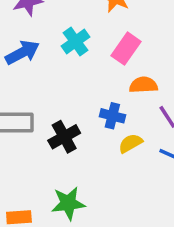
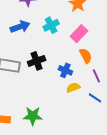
orange semicircle: (143, 85) -> (86, 56), turned 56
black cross: (64, 137) -> (37, 61), moved

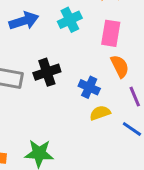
pink rectangle: (79, 34) -> (111, 33), turned -36

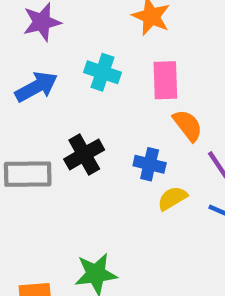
cyan cross: (70, 20) -> (102, 72), turned -35

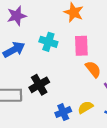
blue cross: (150, 164) -> (63, 112), moved, turned -35

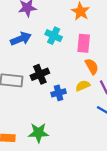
yellow semicircle: (85, 107) -> (83, 86), moved
blue cross: (63, 112) -> (59, 93), moved

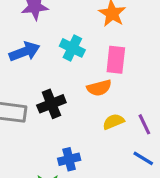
orange semicircle: (92, 66) -> (99, 88), moved, turned 105
blue cross: (59, 93) -> (69, 159), moved

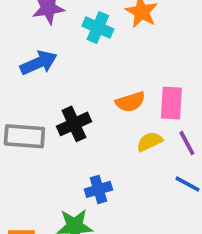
cyan cross: (72, 48) -> (98, 27), moved
pink rectangle: (116, 60) -> (171, 103), moved

